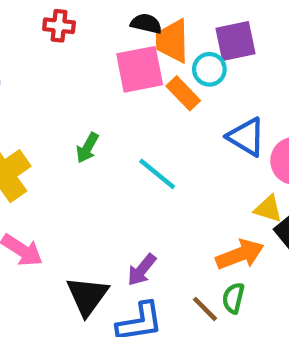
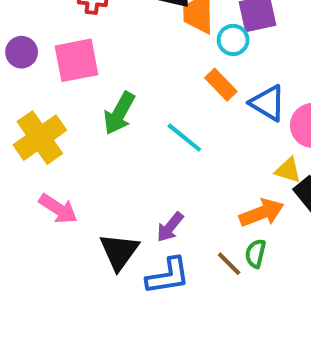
pink square: (140, 69) -> (76, 60), moved
orange rectangle: (183, 93) -> (221, 85), moved
green arrow: (87, 148) -> (119, 113), size x1.5

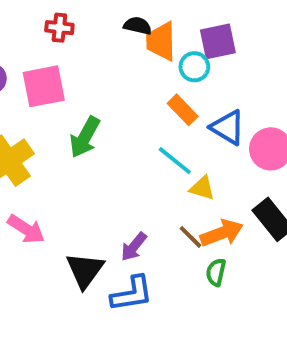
cyan line: (184, 138) -> (175, 161), moved
yellow triangle: (288, 170) -> (202, 188), moved
brown line: (229, 264) -> (190, 237), moved

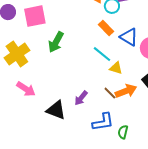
black triangle: (85, 270) -> (56, 110), turned -45
green semicircle: (216, 272) -> (123, 132), moved
blue L-shape: (132, 294) -> (103, 122), moved

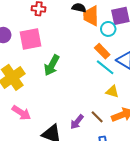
cyan line: (102, 54) -> (105, 67), moved
brown line: (110, 93) -> (97, 117), moved

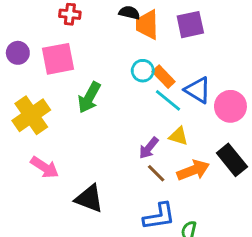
cyan circle: (108, 29) -> (143, 71), moved
purple arrow: (77, 122) -> (149, 148), moved

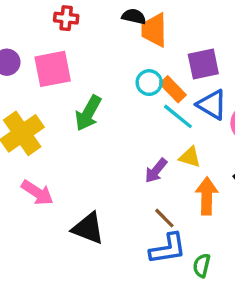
purple square: (190, 25) -> (203, 64), moved
orange arrow: (193, 170) -> (207, 196), turned -68
brown line: (156, 173) -> (164, 218), moved

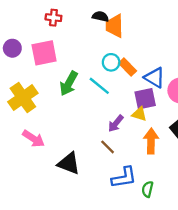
purple square: (203, 64) -> (145, 99), moved
cyan line: (178, 116) -> (99, 86), moved
brown line: (164, 218) -> (108, 147), moved

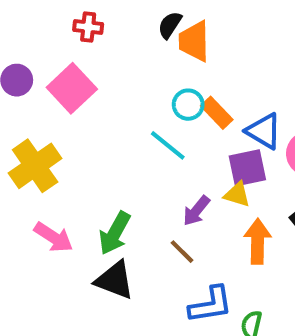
black semicircle: (100, 16) -> (170, 25), turned -70
pink square: (44, 53) -> (72, 88), turned -32
green arrow: (69, 83) -> (115, 233), moved

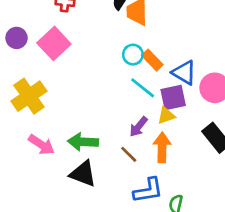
cyan line: (168, 145) -> (143, 88), moved
yellow triangle: (237, 194) -> (166, 116), turned -36
green arrow: (115, 233) -> (83, 142), turned 64
orange arrow: (258, 241) -> (162, 147), moved

